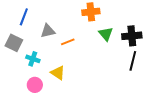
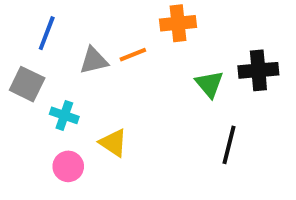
green triangle: (106, 34) -> (209, 84), moved
orange line: (68, 42) -> (133, 55), moved
black line: (133, 61) -> (229, 145), moved

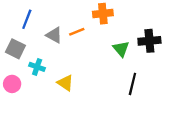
gray triangle: (94, 61) -> (54, 35), turned 42
pink circle: (68, 166) -> (12, 84), moved

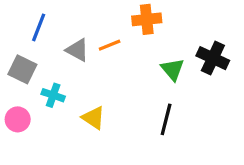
black cross: (149, 41) -> (213, 58), turned 30
black line: (132, 84) -> (166, 119), moved

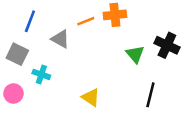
orange line: (110, 45) -> (86, 21), moved
yellow triangle: (93, 118) -> (91, 97), moved
black line: (166, 119) -> (150, 95), moved

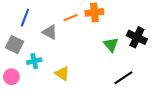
cyan cross: (41, 74) -> (34, 61), turned -32
black line: (150, 95) -> (123, 78), turned 42
yellow triangle: (91, 97) -> (62, 74), moved

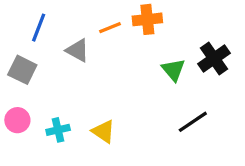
black cross: (137, 37) -> (214, 58), turned 30
cyan cross: (34, 61) -> (58, 130), moved
yellow triangle: (62, 74) -> (104, 132), moved

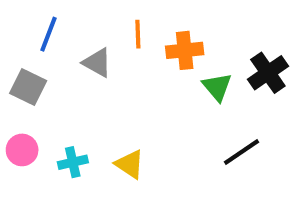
orange cross: (147, 19) -> (185, 50), moved
orange line: (110, 28) -> (138, 34), turned -70

